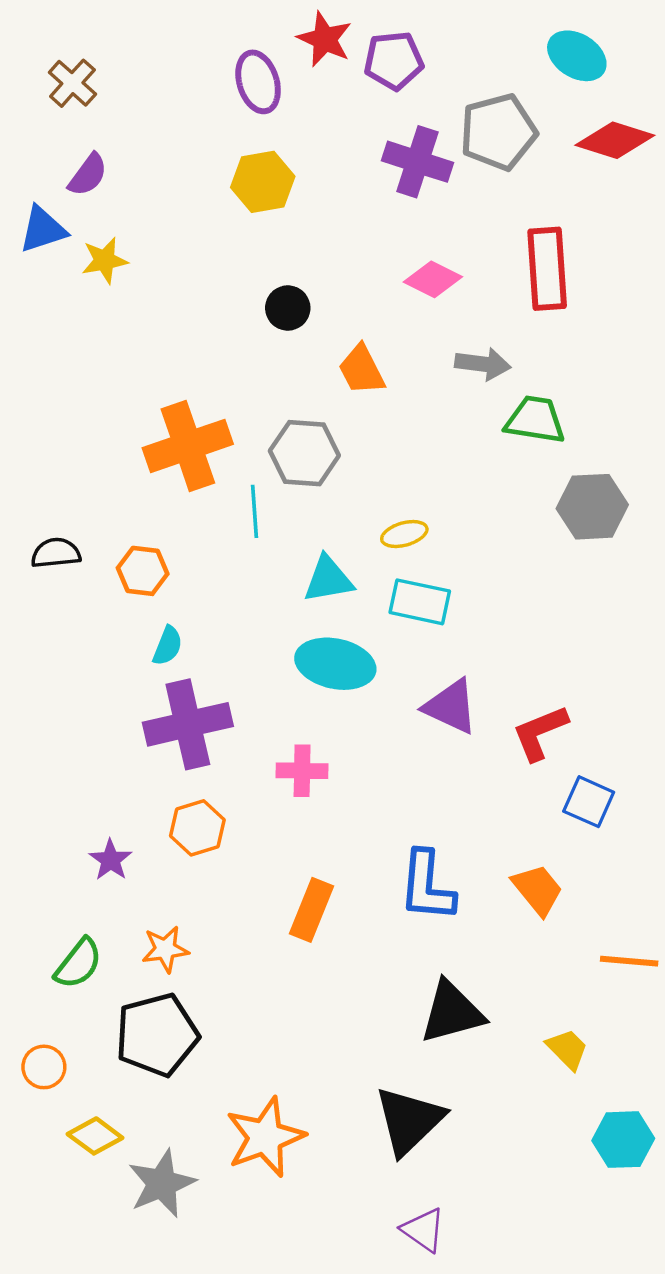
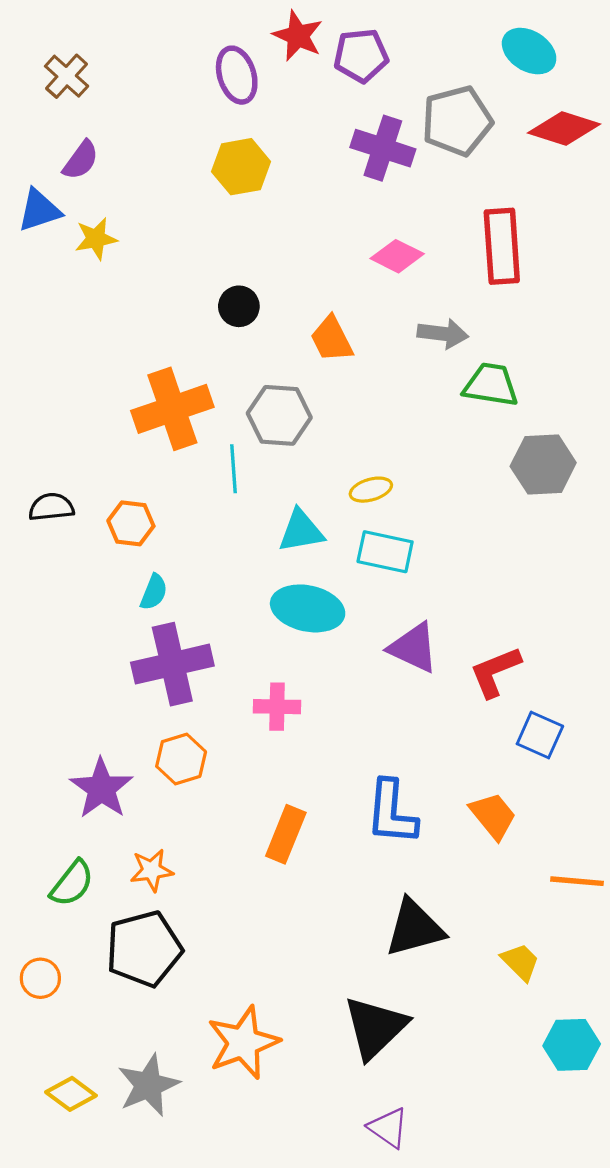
black circle: (288, 308) -> (239, 306), moved
purple star: (111, 860) -> (101, 788), size x1.6
yellow diamond: (95, 1136) -> (71, 1094), moved

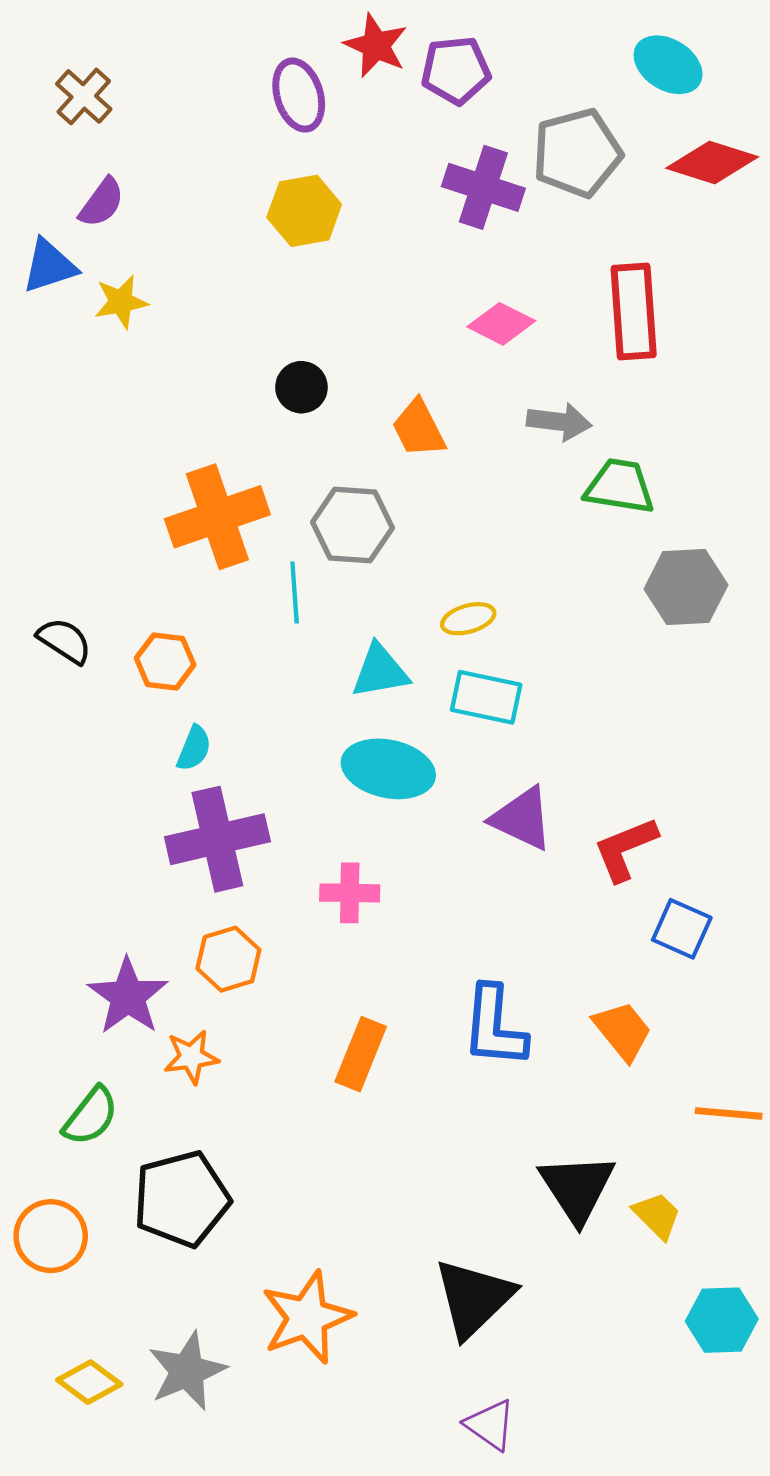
black semicircle: (51, 507) -> (64, 641), turned 39
orange star: (152, 870) -> (191, 1057), moved
black triangle: (415, 928) -> (577, 1188), moved, turned -48
orange circle: (40, 978) -> (51, 1236), size x1.4

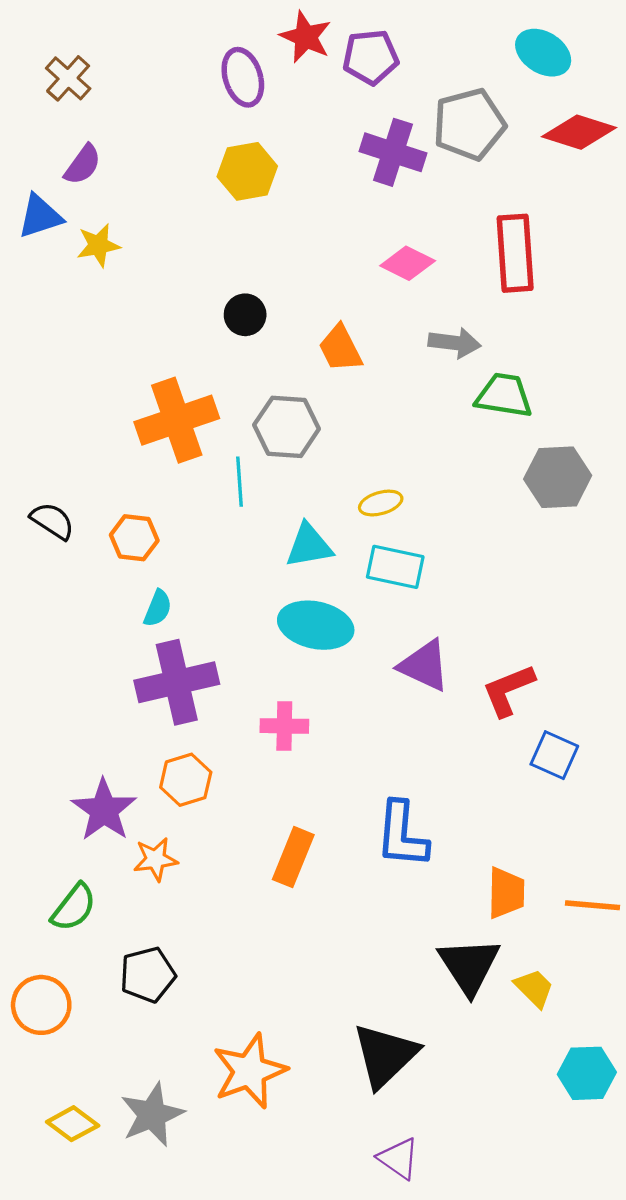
orange trapezoid: (623, 1031) -> (506, 893), moved, turned 40
black pentagon: (182, 1199) -> (148, 975), size x0.7

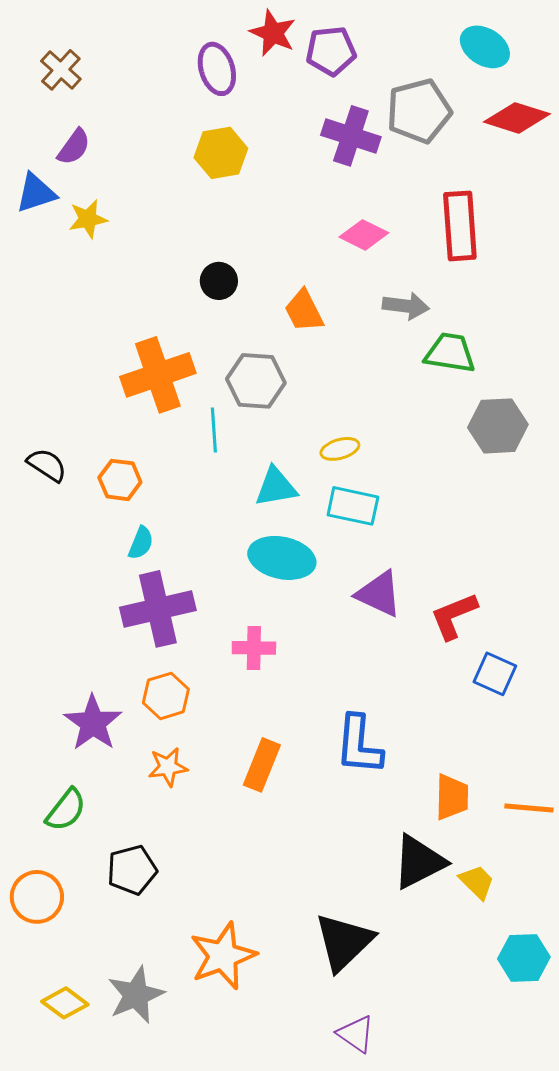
orange star: (155, 859) -> (168, 767), moved
black triangle: (469, 966) -> (419, 862), turned 36

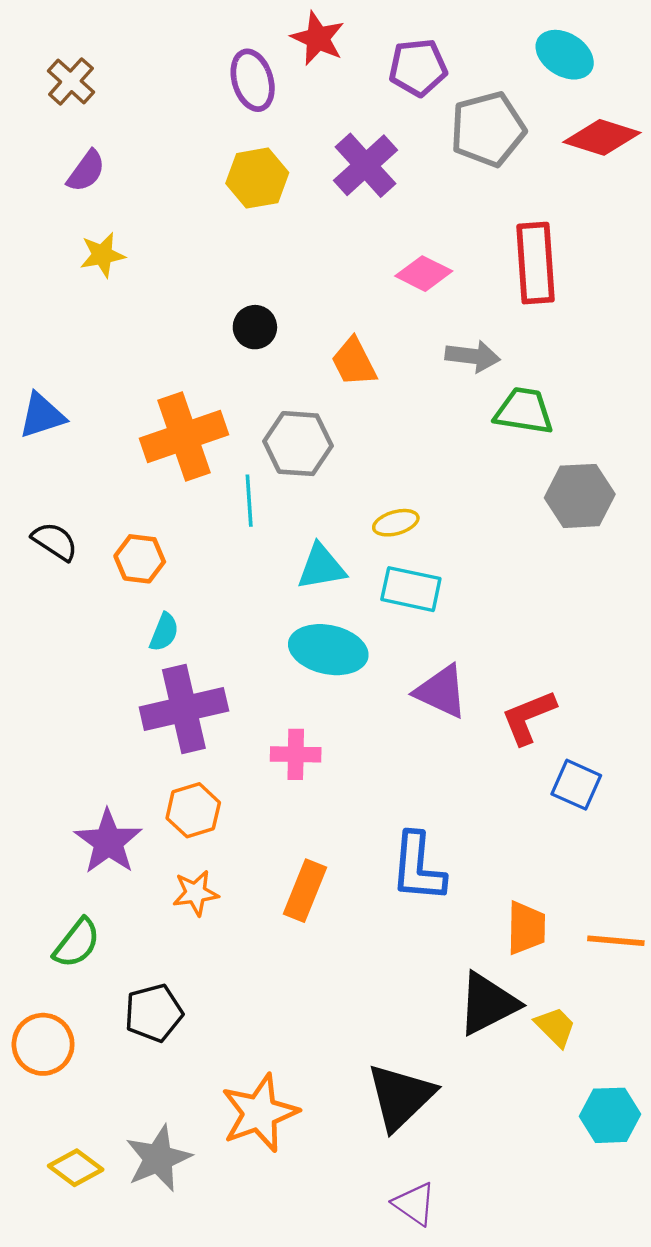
purple pentagon: (331, 51) -> (418, 67), moved
purple cross: (351, 136) -> (366, 165), moved, turned 30
blue triangle: (36, 193) -> (42, 416), moved

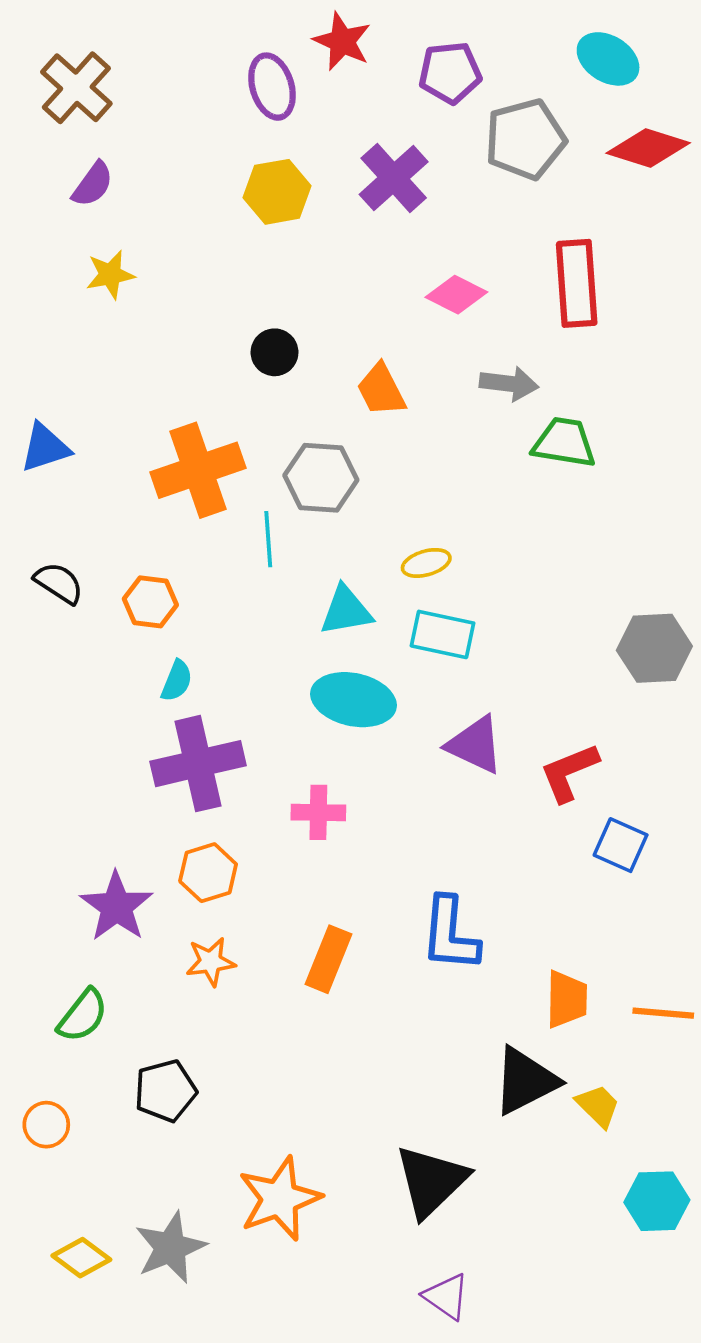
brown cross: (71, 81) -> (76, 88), size x1.4
gray hexagon: (580, 496) -> (654, 648), moved
orange circle: (43, 1044) -> (46, 1125), size x0.7

